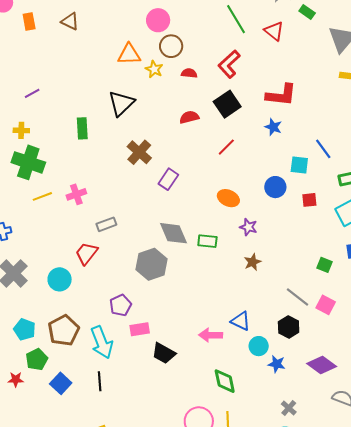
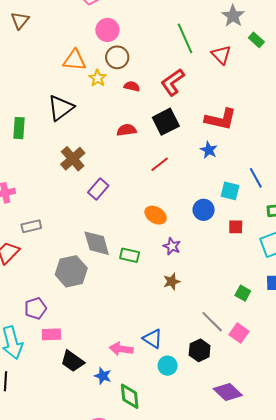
brown triangle: (70, 21) -> (20, 20), turned 36
blue star: (277, 364) -> (103, 376), moved

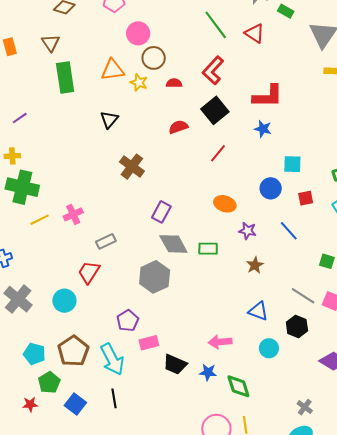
black triangle: (61, 108) -> (109, 120), size x0.7
green rectangle: (19, 128) -> (65, 78), moved, size x1.4
blue line: (256, 178) -> (289, 231), moved
purple rectangle: (98, 189) -> (161, 212), moved
blue triangle: (153, 339) -> (258, 311), moved

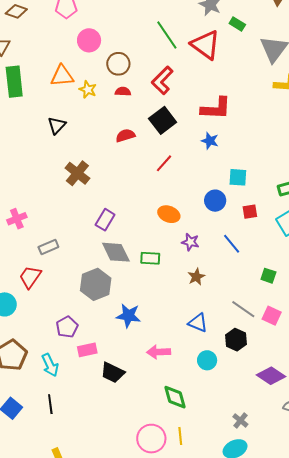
red triangle: (255, 33) -> (205, 45), size x1.5
brown circle: (154, 58) -> (118, 64), moved
cyan arrow: (112, 359) -> (50, 365), size x0.7
blue star: (208, 372) -> (128, 316), moved, size x1.4

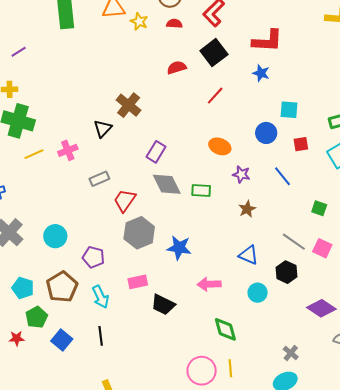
black triangle: (57, 125) -> (103, 129), moved
red trapezoid: (30, 277) -> (125, 200), moved
gray hexagon: (96, 284) -> (139, 233), moved
purple pentagon: (67, 327) -> (93, 257), moved, turned -30

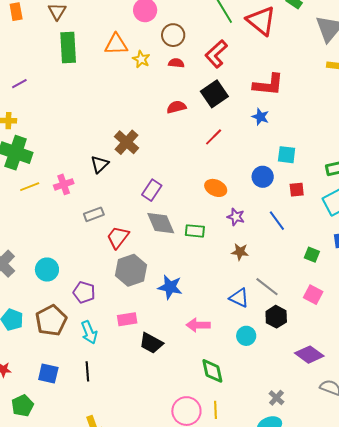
brown star: (247, 209) -> (240, 252), turned 30
gray line: (294, 242) -> (267, 287), moved
green pentagon: (37, 317) -> (22, 406), moved
blue square: (62, 340) -> (48, 374), turned -30

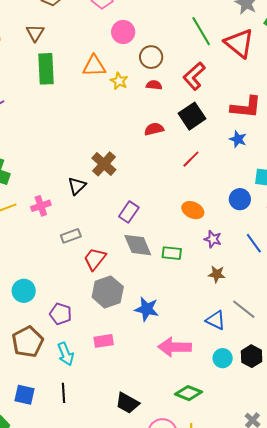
black hexagon: (276, 317) -> (252, 356), moved
pink arrow: (198, 325) -> (175, 347), size x1.4
black trapezoid: (151, 343) -> (127, 403), moved
green diamond: (212, 371) -> (189, 393), turned -56

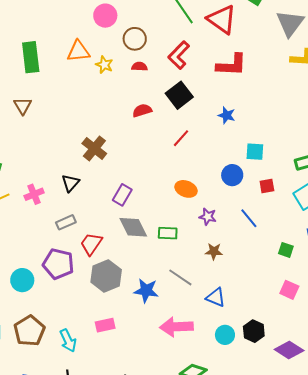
brown triangle: (35, 33) -> (23, 106), moved
red L-shape: (246, 107) -> (232, 65), moved
black triangle: (77, 186) -> (70, 183), moved
gray line: (244, 309) -> (180, 277), moved
purple pentagon: (61, 314) -> (58, 264), moved, size x1.4

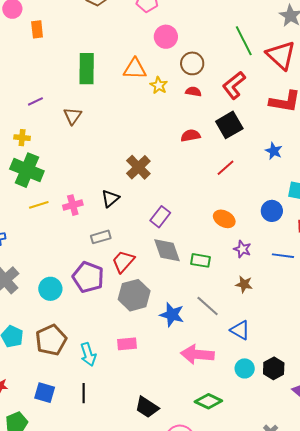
blue line: (249, 218) -> (283, 256), turned -50

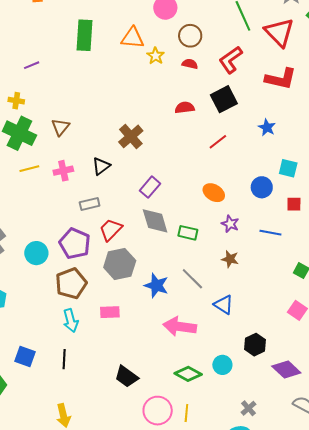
brown triangle: (73, 116) -> (60, 127), moved
brown pentagon: (51, 340) -> (71, 283), moved
cyan circle: (245, 368) -> (222, 365), moved

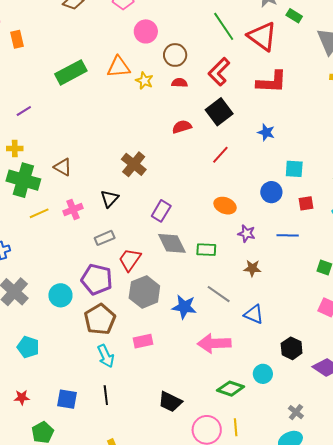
green rectangle: (85, 35) -> (71, 72), turned 68
brown triangle: (60, 127) -> (63, 167), turned -30

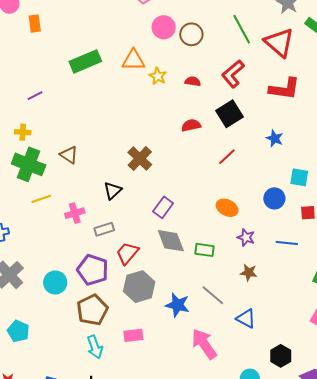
brown circle: (175, 55) -> (191, 34), moved
pink cross: (73, 210) -> (75, 213), moved
pink arrow: (214, 343) -> (204, 344), turned 52

